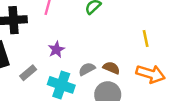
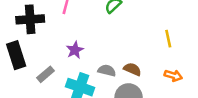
gray semicircle: (87, 69) -> (107, 70), turned 42
orange arrow: (151, 74) -> (173, 76), size x0.6

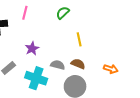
yellow line: (168, 39) -> (79, 39), moved

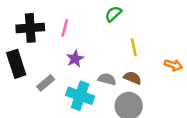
pink line: (25, 13) -> (65, 28), moved
orange arrow: (111, 69) -> (173, 65), moved

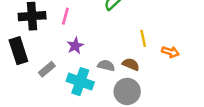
yellow line: (134, 47) -> (143, 38), moved

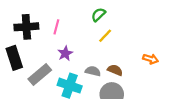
yellow line: (143, 38) -> (105, 36), moved, turned 56
gray rectangle: (47, 69) -> (40, 74), size x1.5

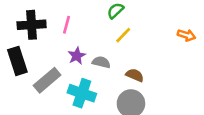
orange arrow: (151, 59) -> (186, 35), moved
gray semicircle: (93, 71) -> (101, 62), moved

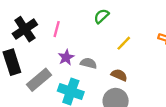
black cross: (32, 25) -> (25, 29), turned -30
yellow line: (123, 35) -> (124, 43), moved

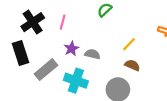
yellow line: (124, 43) -> (129, 44), moved
brown semicircle: (119, 75) -> (132, 65), moved

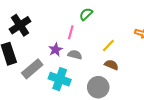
pink line: (63, 22) -> (71, 32), moved

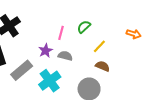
green semicircle: (86, 14) -> (84, 27), moved
cyan cross: (60, 79) -> (50, 81), turned 35

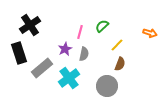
gray semicircle: (65, 56) -> (84, 54), turned 88
brown semicircle: (103, 66) -> (120, 64), turned 88

